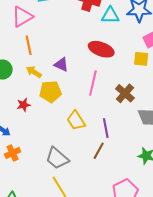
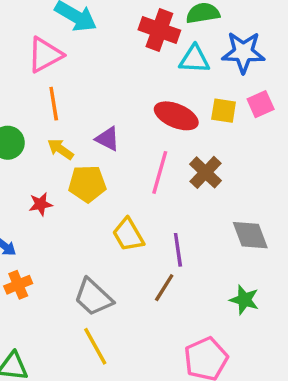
yellow square: (141, 59) -> (224, 111), moved
brown cross: (125, 93) -> (206, 172), moved

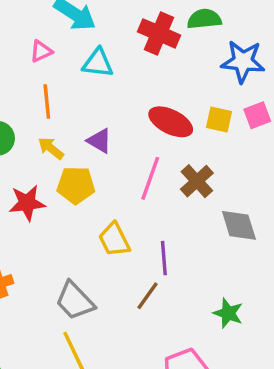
pink triangle: (45, 55) -> (41, 51), size x0.6
cyan triangle: (194, 59) -> (98, 63), moved
red star: (41, 204) -> (27, 203), size x1.5
gray diamond: (250, 235) -> (239, 225), moved

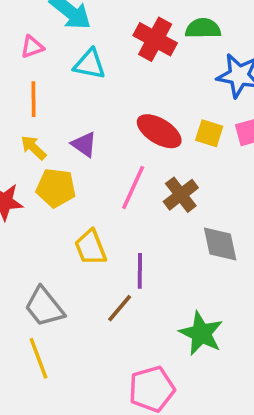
green star: (228, 313) -> (201, 333), size x1.4

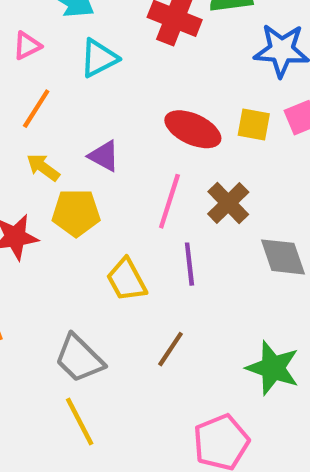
cyan triangle: (89, 64) -> (99, 58), turned -32
orange line: (33, 99) -> (36, 109), turned 40
purple line: (140, 271) -> (189, 264), moved

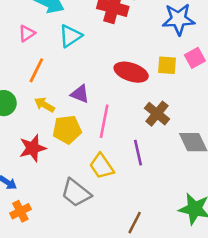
pink line: (169, 201) -> (104, 121), moved
brown line: (170, 349) -> (135, 223), moved
gray trapezoid: (79, 358) -> (76, 193), moved

